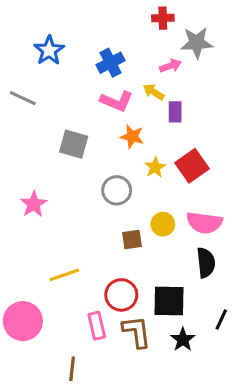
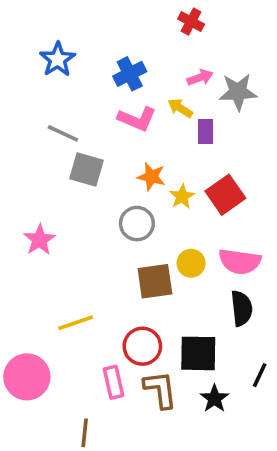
red cross: (163, 18) -> (191, 22), turned 30
gray star: (197, 43) -> (238, 92), moved
gray line: (23, 98) -> (63, 133), moved
orange star: (132, 137) -> (151, 177), moved
brown square: (132, 240) -> (155, 281), size x1.5

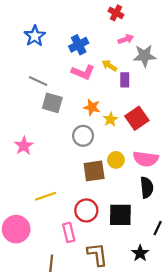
pink arrow: (200, 77) -> (126, 39), moved
brown L-shape: (160, 390) -> (97, 254), moved
black star: (214, 399) -> (140, 253), moved

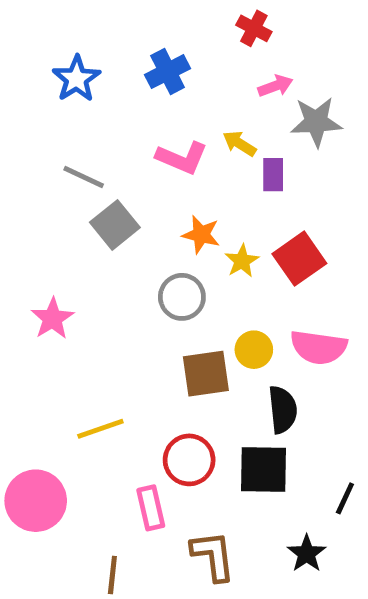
blue cross: (79, 45) -> (168, 72), moved
gray square: (52, 103) -> (115, 225), turned 35
black semicircle: (147, 187) -> (283, 410), moved

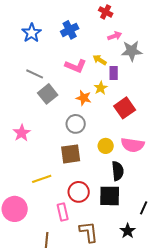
yellow star: (242, 261) -> (101, 88), moved
brown square: (206, 374) -> (71, 154), moved

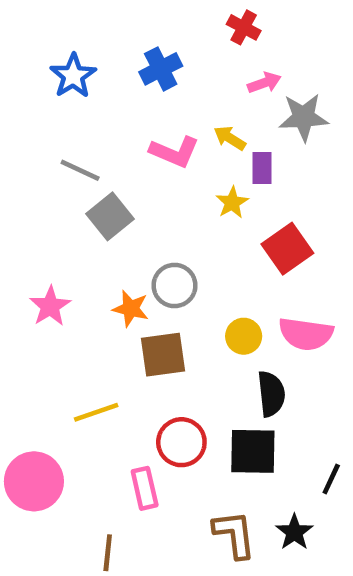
orange star: (84, 98) -> (131, 309), moved
brown L-shape: (89, 232) -> (234, 534), moved

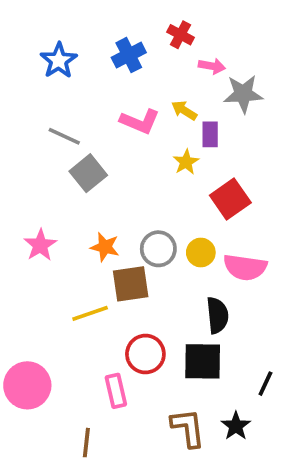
red cross: (244, 27) -> (180, 35), moved
pink arrow: (264, 83) -> (212, 66), turned 30
gray circle: (174, 286) -> (158, 249), moved
yellow circle: (244, 336) -> (201, 252), moved
yellow line: (96, 412) -> (90, 313), moved

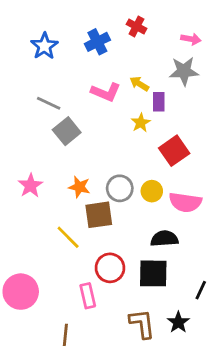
pink arrow: (212, 66) -> (191, 39), moved
yellow line: (90, 313) -> (68, 237), turned 64
black semicircle: (217, 315) -> (164, 239), turned -88

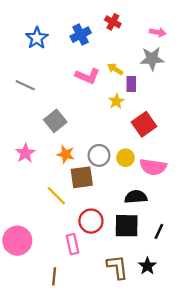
gray line: (49, 103) -> (25, 85), moved
gray square: (67, 131) -> (55, 121), moved
black line: (201, 290) -> (159, 231), moved

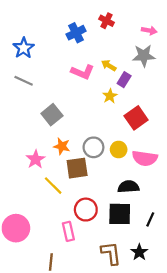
blue star: (37, 38) -> (24, 48), moved
purple rectangle: (131, 84) -> (124, 80), turned 32
pink star: (25, 153) -> (36, 159), moved

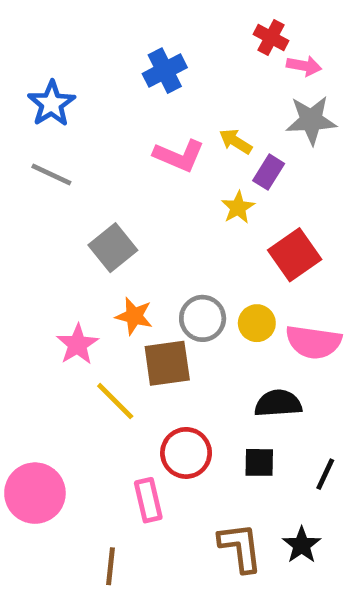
red cross: (107, 21) -> (271, 38), moved
pink arrow: (149, 31) -> (304, 66), moved
black square: (120, 214) -> (259, 462), size x0.6

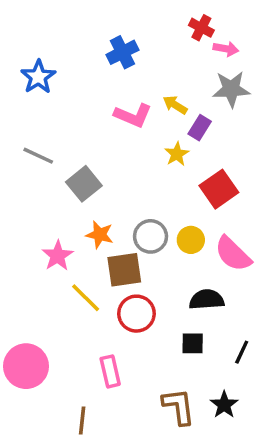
gray line: (51, 174) -> (38, 156), moved
pink semicircle: (313, 342) -> (233, 254), turned 36
red circle: (186, 453) -> (136, 314), moved

